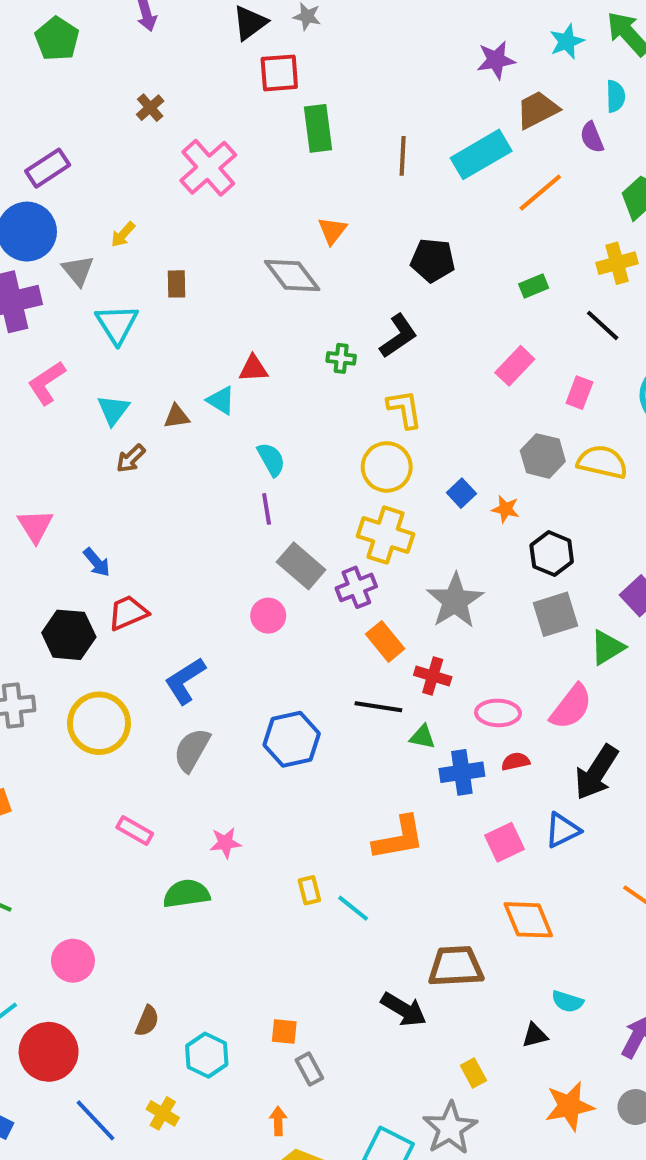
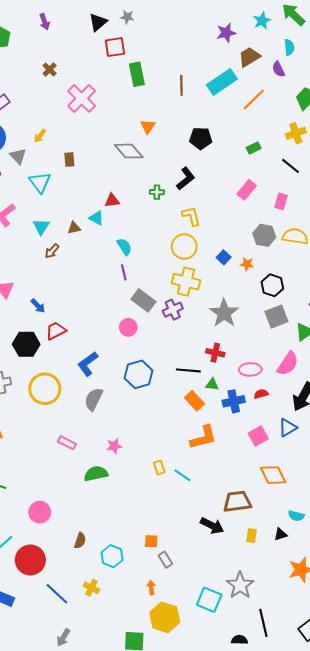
orange rectangle: (385, 641) -> (195, 401), moved
blue hexagon: (292, 739) -> (139, 374), moved
yellow rectangle: (473, 1073) -> (252, 536), moved, turned 40

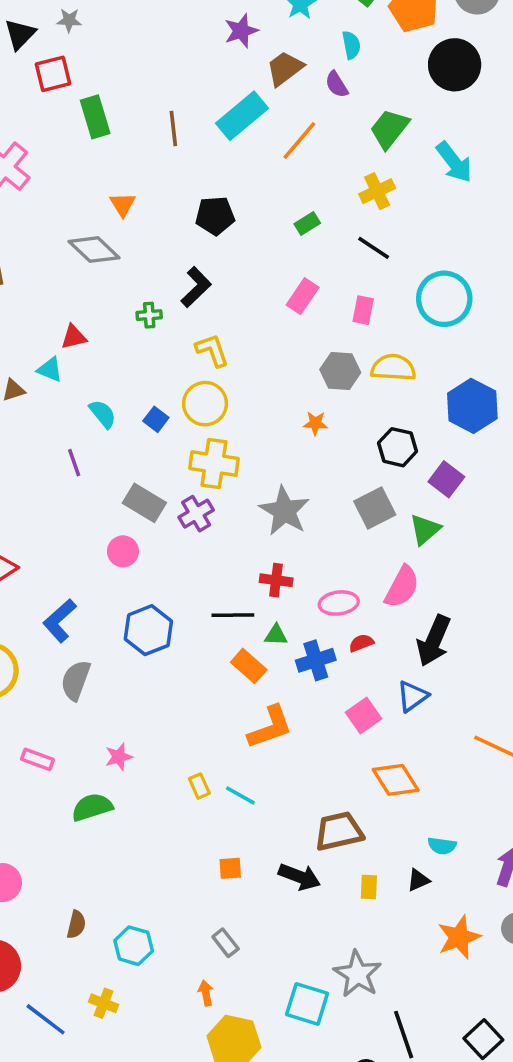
blue square: (224, 257) -> (156, 419), moved
purple line: (124, 272) -> (74, 463), moved
black hexagon: (272, 285) -> (398, 447), moved
orange square: (151, 541) -> (230, 868), moved

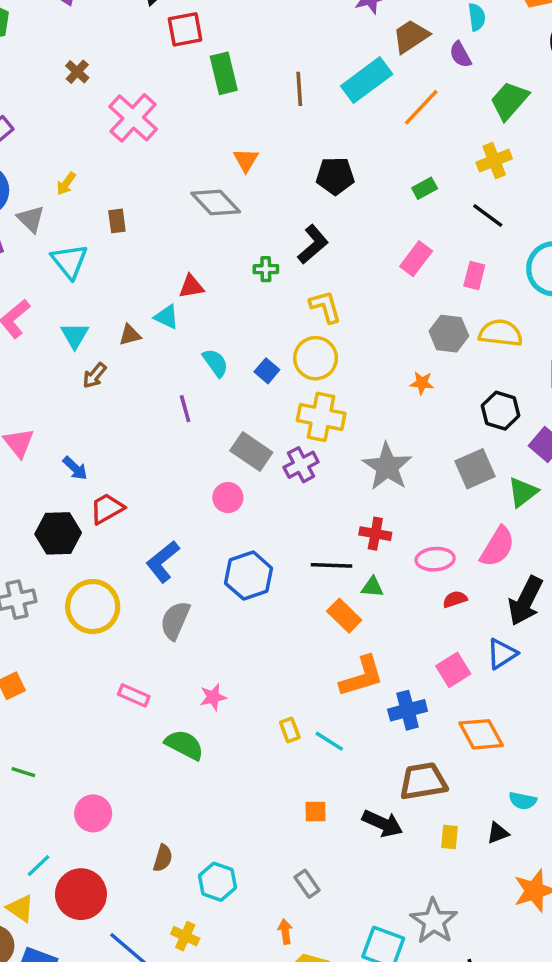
blue cross: (316, 660) -> (408, 710), moved
green semicircle: (92, 807) -> (184, 745), turned 42

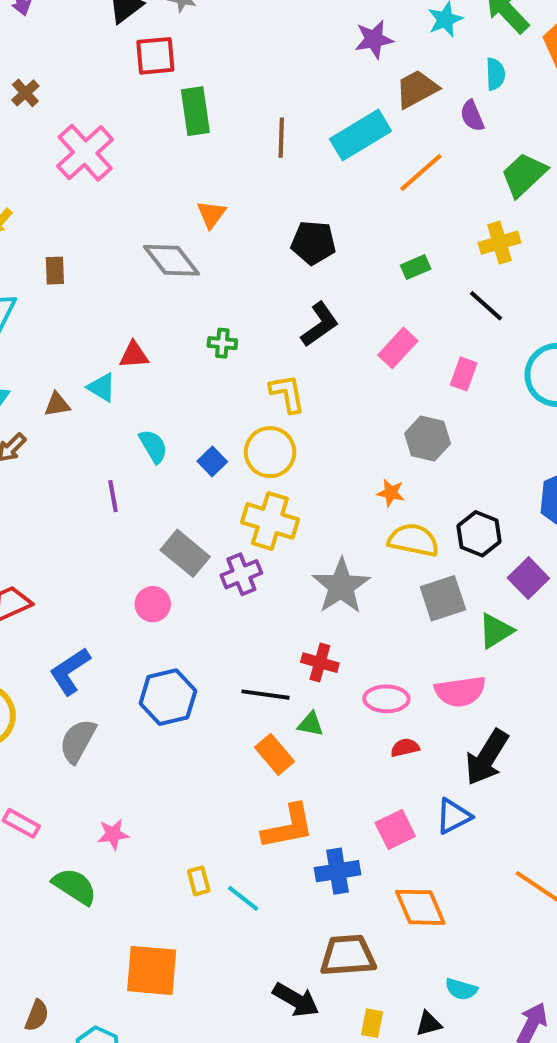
black L-shape: (313, 244) -> (320, 324), moved
yellow semicircle: (501, 333) -> (413, 540), moved
pink semicircle: (497, 547) -> (460, 691), turned 45
orange square: (316, 812) -> (152, 970), moved, size x2.0

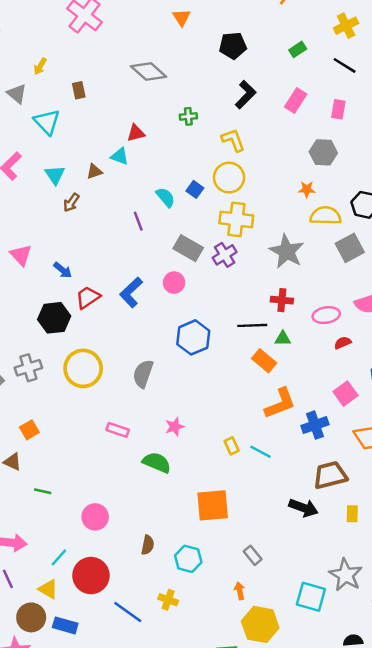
orange triangle: (211, 214) -> (182, 17), moved
cyan semicircle: (153, 446) -> (166, 197), moved
blue L-shape: (70, 671) -> (131, 292), moved

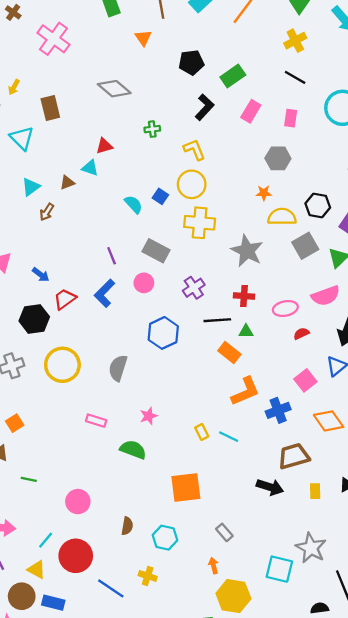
green rectangle: (298, 49) -> (233, 76), moved, size x1.5
brown rectangle: (79, 90) -> (50, 108), size x1.5
cyan triangle: (55, 175) -> (31, 187), turned 30
purple line: (138, 221) -> (112, 256), moved
purple cross: (225, 255) -> (194, 288), moved

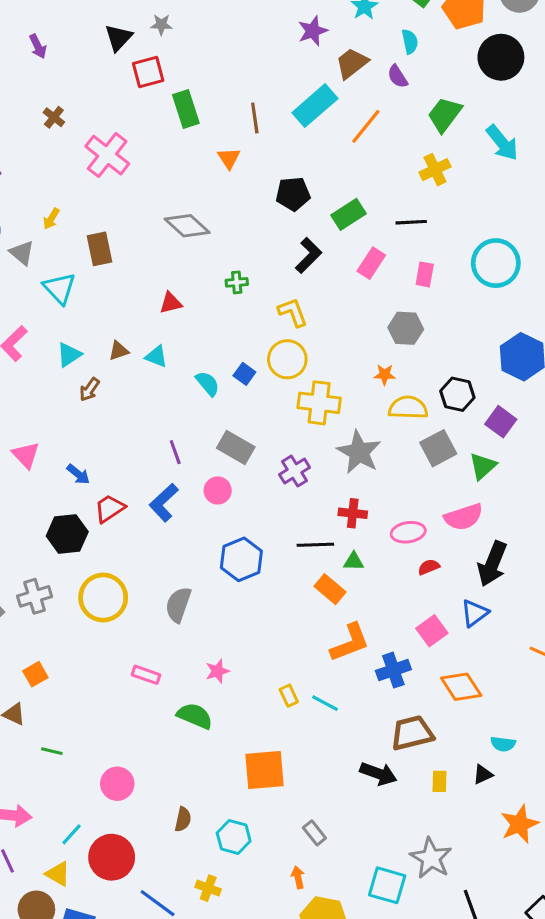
black line: (295, 77) -> (411, 222), moved, turned -35
cyan triangle: (90, 168) -> (156, 357), moved
yellow cross: (200, 223) -> (319, 403), moved
purple cross: (194, 288) -> (295, 471), moved

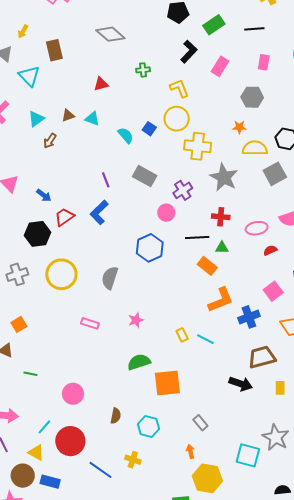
pink rectangle: (371, 263) -> (220, 66), moved
pink circle: (218, 490) -> (166, 213), moved
green semicircle: (195, 716) -> (139, 362), moved, turned -40

